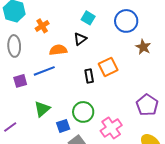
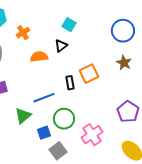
blue circle: (126, 21) -> (123, 31), moved
brown star: (143, 47) -> (124, 63), moved
blue line: (44, 71) -> (44, 98), moved

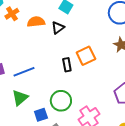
orange cross: (23, 33) -> (12, 14), moved
orange semicircle: (39, 57) -> (36, 22), moved
blue line: (44, 98) -> (24, 72), moved

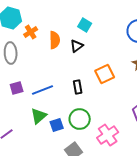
orange semicircle: (36, 22) -> (55, 40), turned 96
black rectangle: (67, 65) -> (78, 87), moved
blue square: (41, 115) -> (57, 125), moved

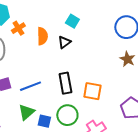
orange square: (105, 74) -> (92, 91), moved, turned 36
black rectangle: (78, 87) -> (65, 83), size x1.5
blue square: (57, 125) -> (44, 121), turned 32

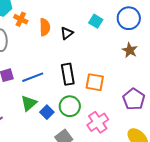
cyan square: (72, 21) -> (96, 21), moved
orange cross: (18, 28) -> (21, 19), turned -32
blue square: (44, 121) -> (47, 112), turned 32

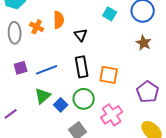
orange cross: (21, 19) -> (37, 27), moved
black triangle: (67, 33) -> (81, 35), moved, turned -32

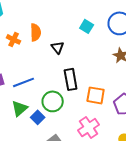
black rectangle: (82, 67) -> (71, 79), moved
orange square: (109, 75) -> (96, 95), moved
green circle: (84, 99) -> (53, 101), moved

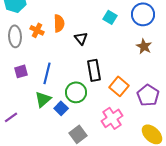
blue line: (24, 82) -> (47, 73), turned -55
orange square: (96, 95) -> (119, 86), turned 30

